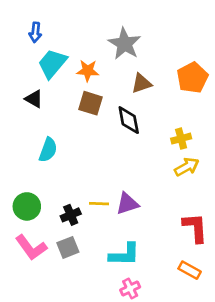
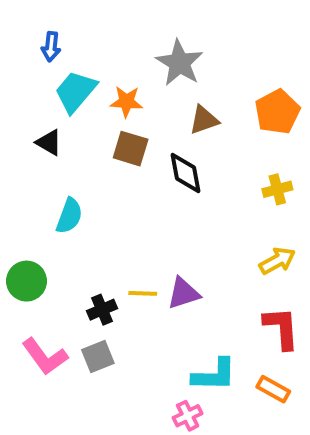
yellow cross: (181, 139) -> (277, 189), moved
yellow arrow: (187, 167) -> (277, 261), moved
green circle: (27, 206) -> (27, 281), moved
cyan L-shape: (124, 255) -> (214, 375), moved

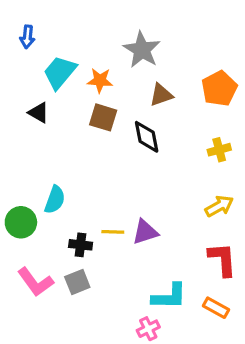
blue arrow: (51, 47) -> (27, 37), moved
cyan semicircle: (69, 216) -> (55, 200), moved
black cross: (102, 310) -> (81, 245), turned 30

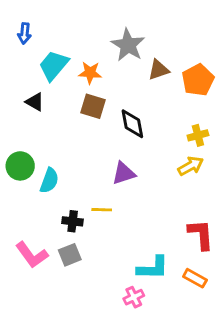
brown triangle: (161, 95) -> (159, 70), moved
yellow arrow: (219, 206) -> (191, 166), moved
green circle: (21, 222) -> (20, 166), moved
purple triangle: (145, 232) -> (124, 173), moved

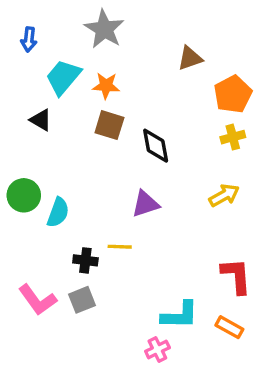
gray star: (128, 45) -> (104, 29), moved
brown triangle: (159, 70) -> (190, 58), moved
yellow cross: (198, 135) -> (233, 137), moved

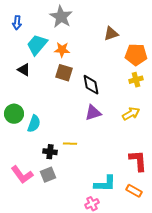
orange pentagon: (233, 94) -> (136, 55), turned 30
purple triangle: (145, 204) -> (93, 113), moved

